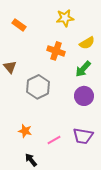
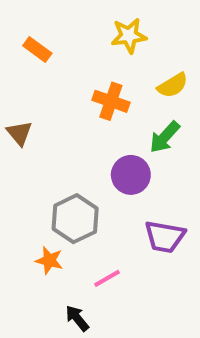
gray hexagon: (38, 87) -> (75, 219), moved
purple circle: (84, 96) -> (131, 175), moved
purple trapezoid: (83, 136) -> (165, 237), moved
black arrow: (31, 160) -> (77, 318), moved

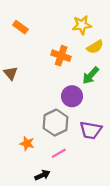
yellow star: (129, 36) -> (82, 25), moved
gray hexagon: (75, 219) -> (56, 123), moved
black arrow: (77, 318) -> (42, 175), turned 104

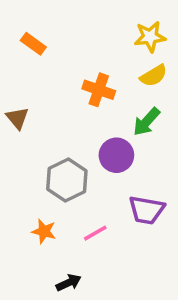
yellow star: (82, 25) -> (150, 37), moved
gray hexagon: (56, 123) -> (67, 180), moved
pink line: (59, 153) -> (95, 233), moved

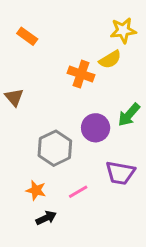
yellow semicircle: (154, 76) -> (110, 59), moved
green arrow: (146, 122) -> (129, 115), moved
black arrow: (69, 283) -> (46, 218), moved

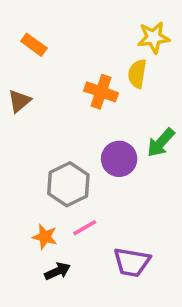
yellow semicircle: (110, 59) -> (137, 74), turned 130
brown triangle: (14, 97) -> (19, 101), moved, turned 30
purple trapezoid: (120, 173) -> (132, 262), moved
pink line: (78, 192) -> (85, 228), moved

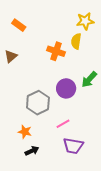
pink line: (85, 228) -> (63, 124), moved

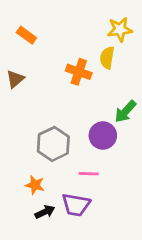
purple circle: (66, 88) -> (103, 136), moved
pink line: (63, 124) -> (89, 174), turned 32
purple trapezoid: (73, 146) -> (76, 205), moved

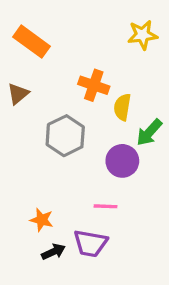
orange rectangle: (26, 35) -> (32, 42), size x1.5
yellow semicircle: (107, 58) -> (122, 107), moved
gray hexagon: (53, 144) -> (65, 136), moved

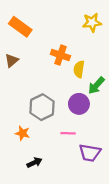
gray hexagon: (65, 136) -> (42, 107), moved
orange star: (42, 220) -> (22, 133), moved
purple trapezoid: (90, 243) -> (90, 153), moved

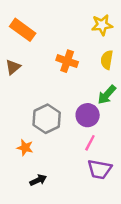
yellow semicircle: (79, 69) -> (107, 60), moved
pink line: (68, 133) -> (90, 143), moved, turned -64

